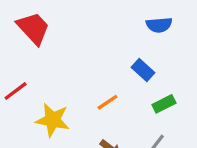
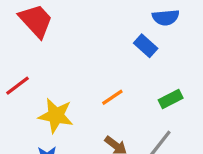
blue rectangle: (143, 70) -> (146, 46), moved

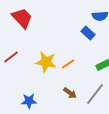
yellow star: (56, 116) -> (46, 62), moved

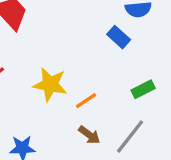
orange line: (68, 64) -> (86, 101), moved

